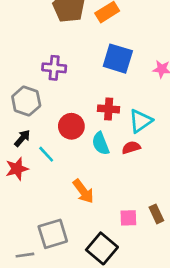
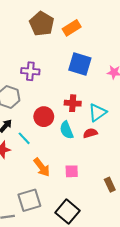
orange arrow: (83, 191) -> (42, 167), moved
pink square: (128, 218) -> (72, 171), moved

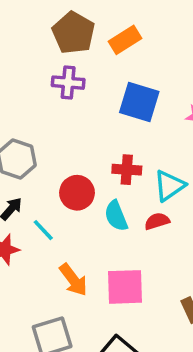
purple cross: (30, 71) -> (68, 83), moved
pink square: (72, 171) -> (125, 287), size x1.6

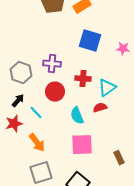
purple cross: (68, 83) -> (52, 64), moved
cyan semicircle: (116, 216) -> (77, 116), moved
orange arrow: (73, 280) -> (37, 143), moved

